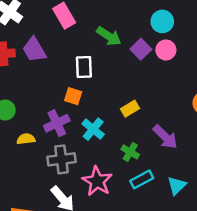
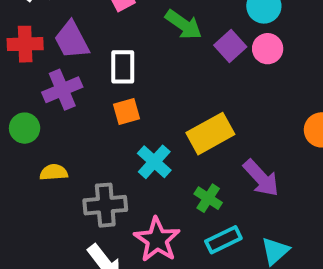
white rectangle: (84, 67) -> (123, 67), moved
orange square: (73, 96) -> (127, 111), turned -36
yellow rectangle: (130, 109) -> (210, 134), size x1.6
purple cross: (57, 123) -> (62, 90), moved

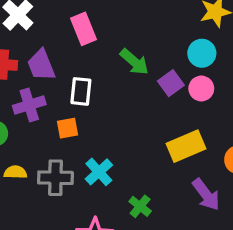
orange square: (127, 111) -> (67, 128), moved
yellow rectangle: (210, 134) -> (186, 146), moved
purple arrow: (261, 178) -> (206, 194), moved
gray cross: (105, 205) -> (55, 178), moved

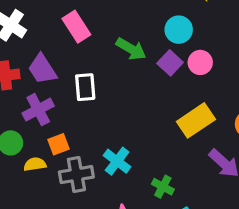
cyan circle: (202, 53) -> (179, 30), moved
orange square: (67, 128) -> (58, 144), moved
yellow semicircle: (15, 172) -> (35, 164), moved

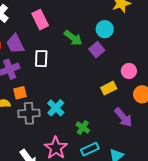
pink circle: (200, 62) -> (129, 71), moved
yellow rectangle: (196, 120) -> (109, 88), size x0.7

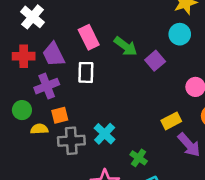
pink rectangle: (40, 20) -> (89, 37), moved
cyan circle: (105, 29) -> (180, 34), moved
yellow rectangle: (109, 88) -> (171, 121), moved

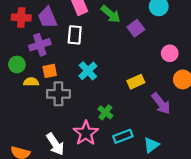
yellow rectangle: (171, 121) -> (136, 82), moved
cyan cross: (105, 134) -> (88, 71), moved
green cross: (139, 158) -> (105, 112), moved

